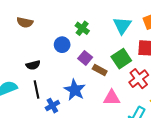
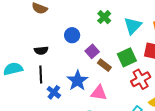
green cross: (82, 28) -> (104, 17), moved
pink triangle: (112, 98) -> (99, 93), moved
blue cross: (52, 106) -> (54, 92), turned -32

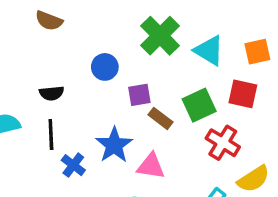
green cross: (104, 17) -> (160, 36), size x1.6
cyan triangle: (133, 26) -> (209, 51), turned -42
purple square: (92, 51) -> (139, 95), turned 32
red cross: (141, 79) -> (223, 143), turned -30

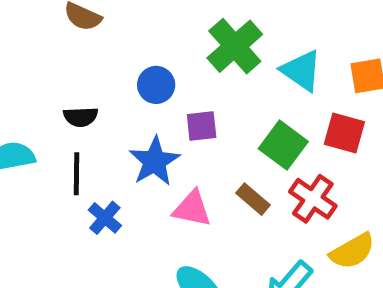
green square: (199, 105) -> (283, 145), turned -32
brown rectangle: (160, 118) -> (253, 199), moved
blue star: (114, 145) -> (154, 161), moved
pink triangle: (151, 166) -> (192, 209), moved

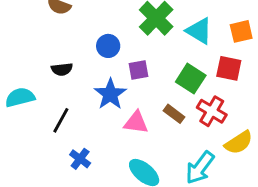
black line: (76, 174) -> (61, 120), moved, turned 32
blue cross: (105, 218) -> (80, 159), moved

